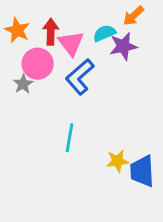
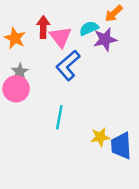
orange star: (17, 30) -> (15, 38), moved
pink circle: (38, 64) -> (16, 89), moved

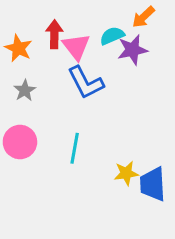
blue L-shape: (68, 65) -> (86, 83), turned -76
pink circle: (16, 89) -> (20, 142), moved

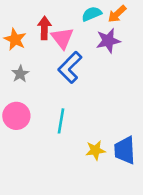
cyan semicircle: (112, 36) -> (92, 14), moved
blue L-shape: (86, 83) -> (70, 67), turned 72
yellow star: (126, 173) -> (95, 150), moved

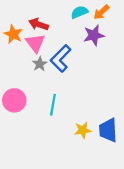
red arrow: (44, 28) -> (39, 24), turned -72
pink triangle: (62, 38) -> (35, 43), moved
gray star: (20, 74) -> (40, 64), moved

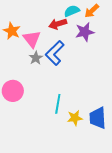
red arrow: (39, 24) -> (58, 24), moved, turned -36
cyan line: (53, 105) -> (58, 104), moved

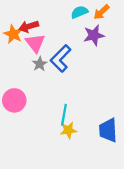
red arrow: (58, 24) -> (29, 26), moved
yellow star: (75, 118) -> (68, 130), moved

